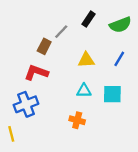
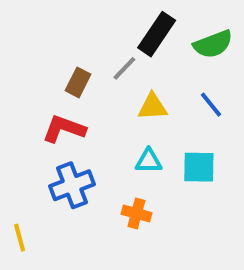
black rectangle: (89, 19) -> (157, 34), size x1.5
gray line: (61, 32) -> (124, 68), moved
blue line: (119, 59) -> (211, 105), turned -70
blue cross: (26, 104) -> (72, 185), moved

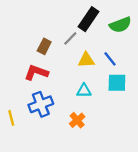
blue line: (211, 105) -> (110, 59), moved
cyan square: (199, 167) -> (117, 83), moved
orange cross: (136, 213) -> (77, 120), turned 35
yellow line: (20, 238) -> (11, 118), moved

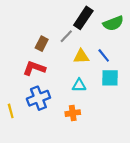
orange cross: (77, 120) -> (73, 113), turned 32

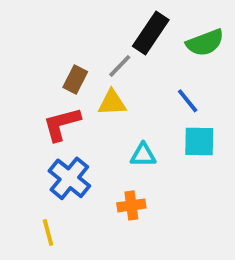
yellow triangle: (81, 56) -> (112, 103), moved
red L-shape: (34, 68) -> (62, 124), turned -35
blue cross: (38, 98) -> (69, 178), turned -30
yellow line: (11, 111) -> (48, 233), moved

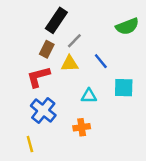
black rectangle: (151, 33) -> (56, 20), moved
blue line: (188, 101) -> (101, 61), moved

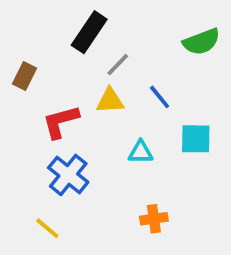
brown rectangle: (47, 49) -> (24, 76), moved
orange cross: (82, 127) -> (154, 219), moved
yellow line: (30, 144) -> (47, 228), turned -35

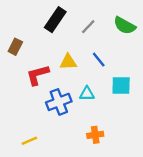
green semicircle: (201, 42) -> (125, 26), turned 50
gray line: (118, 65) -> (88, 27), moved
blue cross: (68, 175) -> (59, 102), moved, turned 30
yellow line: (47, 228) -> (29, 141), turned -63

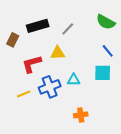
black rectangle: (55, 20) -> (38, 26), moved, turned 40
gray line: (88, 27) -> (68, 29), moved
blue line: (99, 60) -> (108, 51), moved
yellow line: (29, 141) -> (24, 94), moved

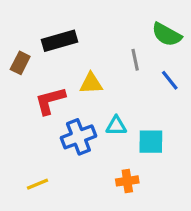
gray line: (68, 29) -> (135, 60), moved, turned -56
cyan square: (103, 73) -> (151, 142), moved
yellow line: (24, 94) -> (38, 184), moved

